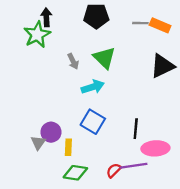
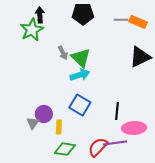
green triangle: (104, 58) -> (81, 58), moved
red semicircle: (114, 170) -> (98, 147), size x1.5

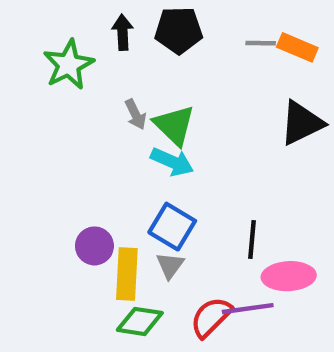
black arrow: (40, 15) -> (123, 32), moved
cyan arrow: (80, 75) -> (172, 162), turned 42
gray triangle: (33, 123) -> (170, 265), moved
yellow rectangle: (59, 127) -> (127, 274), size x1.6

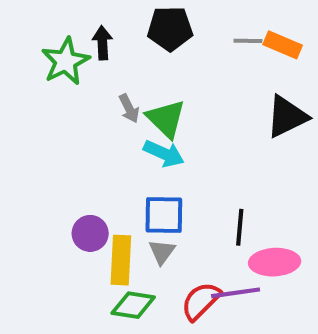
black arrow: (123, 32) -> (102, 43), moved
blue square: (172, 227) -> (164, 215), turned -30

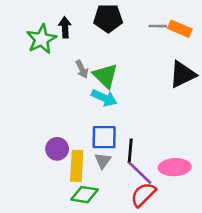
black line: (240, 227) -> (130, 150), moved
purple line: (236, 293) -> (139, 172), moved, turned 52
red semicircle: (201, 301) -> (143, 195), moved

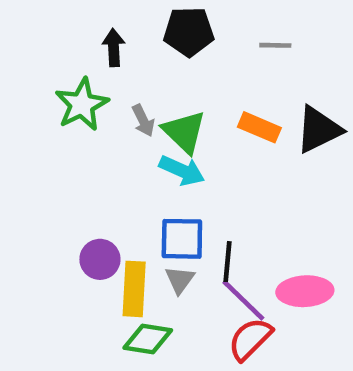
orange rectangle: (180, 29) -> (259, 127), moved
green star: (41, 39) -> (82, 104), moved

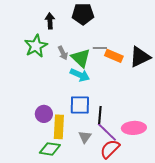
gray line: (275, 45) -> (100, 48), moved
gray triangle: (180, 280) -> (85, 137), moved
green diamond: (148, 339) -> (50, 149), moved

